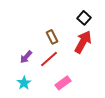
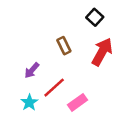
black square: (84, 18) -> (95, 17), moved
red line: (49, 59) -> (54, 88), moved

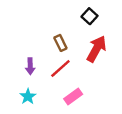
purple arrow: (32, 70) -> (30, 66), turned -42
red line: (54, 88) -> (60, 69), moved

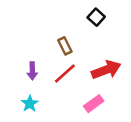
red arrow: (96, 49) -> (106, 70), moved, turned 40
pink rectangle: (73, 97) -> (94, 104), moved

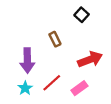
purple arrow: (32, 71) -> (27, 60), size x1.6
red line: (65, 73) -> (52, 83), moved

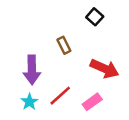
red arrow: (90, 59) -> (105, 69), turned 45

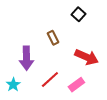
cyan star: (29, 102) -> (13, 85), moved

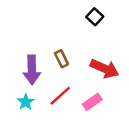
brown rectangle: (53, 38) -> (61, 59), moved
cyan star: (13, 85) -> (26, 102), moved

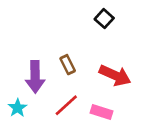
cyan star: (26, 102) -> (17, 108), moved
pink rectangle: (92, 102) -> (101, 112), turned 54

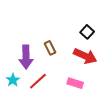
black square: (104, 19) -> (87, 32), moved
red line: (66, 105) -> (38, 81), moved

